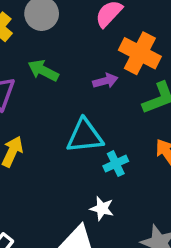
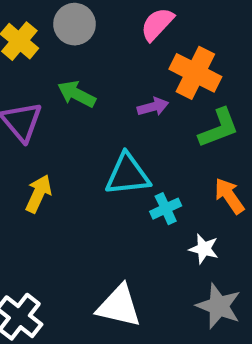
white star: (102, 208) -> (204, 249), moved

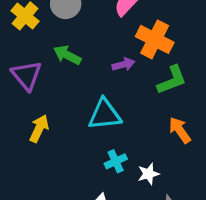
cyan cross: (166, 209) -> (116, 161), moved
white star: (204, 249) -> (148, 174), moved, turned -30

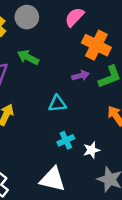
purple arrow: (123, 64) -> (81, 76), moved
cyan triangle: (105, 114) -> (57, 104), size x0.7

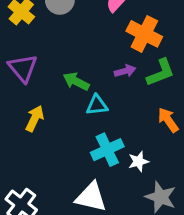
green arrow: (28, 57) -> (76, 81), moved
cyan cross: (66, 140) -> (107, 150), size x1.5

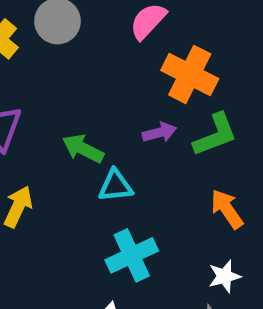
white star: (138, 161) -> (225, 276), moved

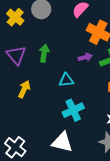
green arrow: (83, 149) -> (44, 53), moved, turned 72

